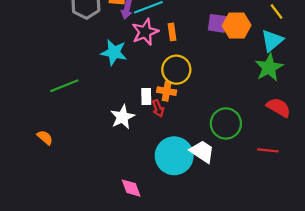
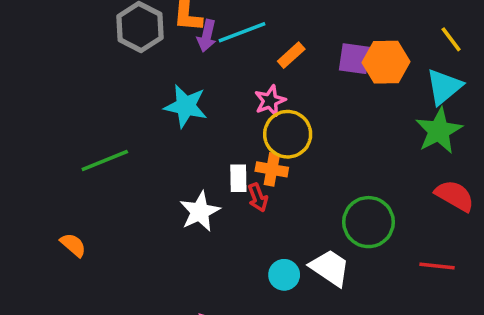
pink star: (145, 32) -> (270, 101), moved, size x0.7
orange rectangle: (172, 32) -> (291, 55), moved, turned 56
cyan circle: (174, 156) -> (284, 275), size x0.5

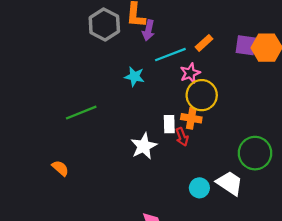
cyan line: (242, 32) -> (170, 55), moved
cyan star: (186, 106) -> (134, 77), size x0.7

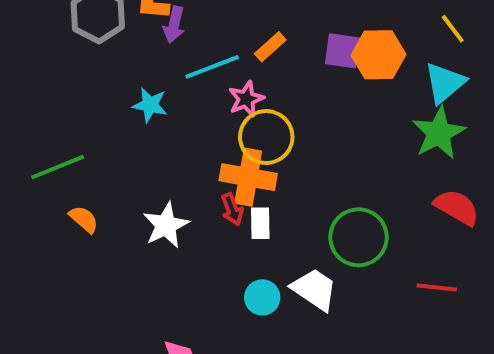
orange cross: (191, 118) -> (248, 177), size x1.5
white rectangle: (169, 124) -> (260, 223), moved
orange semicircle: (60, 168) -> (84, 219), moved

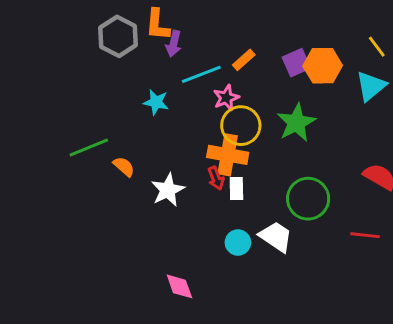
purple square: (342, 51) -> (296, 63), turned -32
green star: (439, 133) -> (296, 123), moved
orange semicircle: (84, 219) -> (124, 167), moved

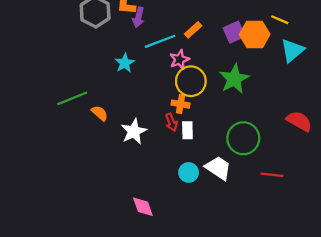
yellow line: (377, 47) -> (280, 20), moved, turned -30
cyan star: (156, 102) -> (125, 63), turned 30
orange cross: (228, 155) -> (181, 104), size x0.6
red line: (365, 235) -> (272, 175), moved

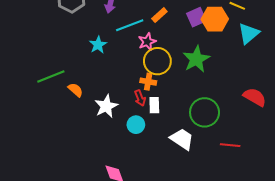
cyan circle: (189, 172) -> (136, 125), moved

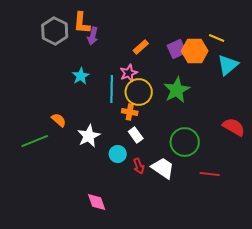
cyan line: (130, 25) -> (112, 89), moved, turned -68
green line: (51, 77) -> (35, 141), moved
red arrow: (140, 98) -> (139, 166), moved
white rectangle: (154, 105) -> (136, 135), turned -35

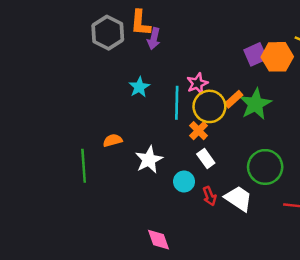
orange rectangle: (141, 47) -> (234, 99), moved
orange cross: (130, 112) -> (199, 131), turned 35
orange semicircle: (59, 120) -> (113, 140), turned -56
green line: (35, 141) -> (84, 166), turned -72

